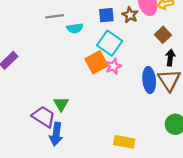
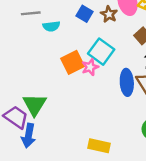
blue square: (106, 15) -> (84, 14), turned 35
cyan square: (110, 43) -> (101, 52), moved
green triangle: (61, 104) -> (35, 105), size x1.5

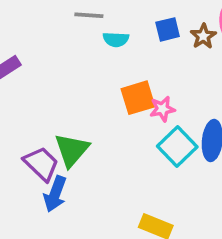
blue square: (84, 14) -> (168, 29), turned 35
cyan square: (101, 52) -> (177, 147), moved

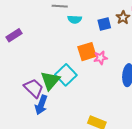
blue square: (168, 29) -> (104, 24), moved
cyan square: (177, 147) -> (66, 75), moved

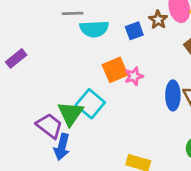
cyan semicircle: (75, 19) -> (94, 29), size x1.5

